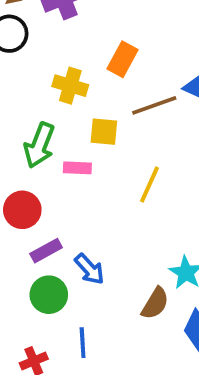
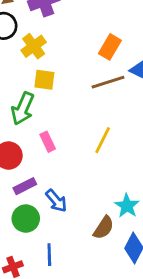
orange rectangle: (122, 59) -> (110, 47), moved
yellow cross: (70, 86) -> (34, 46), moved, turned 35
yellow square: (104, 132) -> (44, 80), moved
pink rectangle: (77, 168) -> (48, 142), moved, turned 60

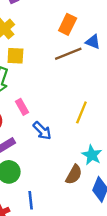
yellow line: (103, 140) -> (81, 112), moved
blue arrow: (56, 201) -> (42, 131), moved

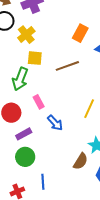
brown line: (68, 54) -> (67, 66), moved

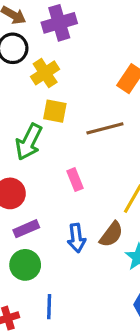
pink rectangle: (39, 102) -> (75, 180), moved
blue arrow: (55, 123) -> (76, 238), moved, turned 30
brown semicircle: (81, 161) -> (111, 234), moved

